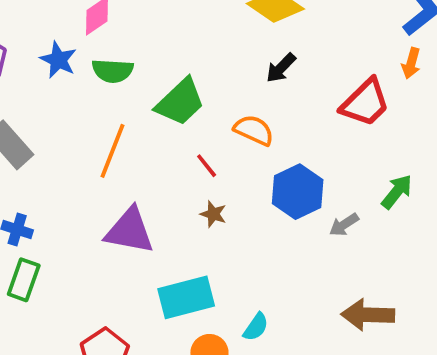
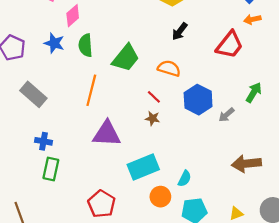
orange arrow: (411, 63) -> (252, 19), turned 70
green semicircle: (113, 71) -> (85, 45), turned 90
red line: (207, 166) -> (154, 97), moved

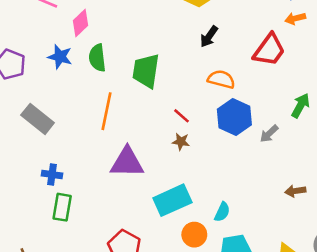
green trapezoid: (126, 58) -> (146, 71), turned 152
orange semicircle: (169, 68) -> (221, 79), moved
brown arrow: (246, 164) -> (295, 191), size x0.6

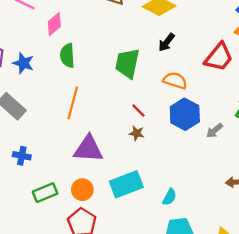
blue star: (60, 57) -> (23, 63), moved
green trapezoid: (146, 71) -> (127, 63), moved
green rectangle: (62, 207) -> (45, 193), moved, turned 55
orange circle: (194, 235) -> (82, 190), moved

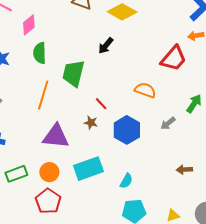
black arrow: (166, 42) -> (106, 46), moved
green trapezoid: (127, 63) -> (73, 73), moved
orange semicircle: (175, 81) -> (145, 90), moved
blue hexagon: (185, 114) -> (127, 130), moved
brown star: (137, 133) -> (91, 123), moved

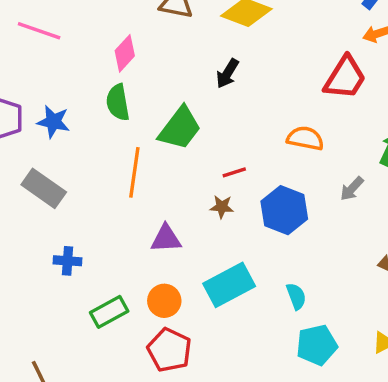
pink diamond: (29, 25) -> (125, 53), moved
green trapezoid: (73, 73) -> (180, 128), turned -148
red line: (101, 104) -> (234, 172), turned -56
purple triangle: (56, 136) -> (166, 239), size x0.7
cyan semicircle: (126, 181) -> (296, 296), turned -42

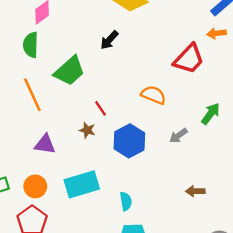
orange line: (134, 172) -> (32, 95), turned -44
red line: (234, 172) -> (100, 108), turned 63

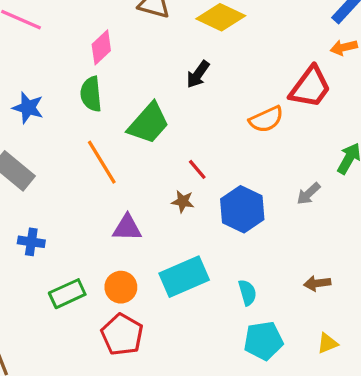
orange semicircle: (154, 95) -> (266, 119), moved, turned 140
brown arrow: (195, 191) -> (317, 283), moved

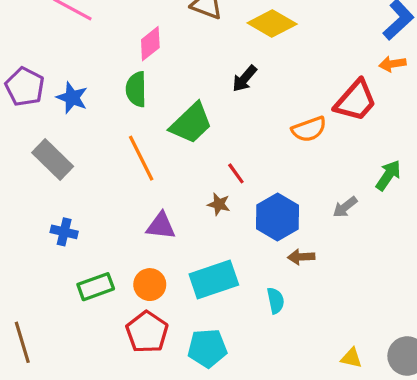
brown arrow: (317, 283) -> (301, 257), moved
cyan pentagon: (263, 341) -> (207, 348), moved
yellow triangle: (327, 343) -> (351, 358), turned 30

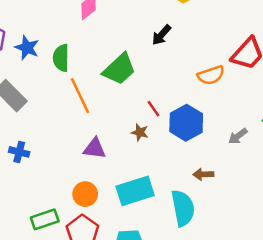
green semicircle: (136, 89) -> (61, 58), moved
blue hexagon: (278, 217) -> (186, 123), moved
green rectangle: (96, 287) -> (45, 219), moved
cyan semicircle: (276, 301) -> (183, 208), size x1.8

